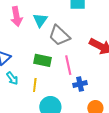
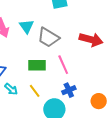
blue cross: (80, 84) -> (69, 90), moved
yellow line: (35, 85) -> (35, 91), turned -32

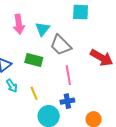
green rectangle: (37, 65) -> (34, 60), moved

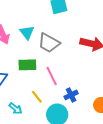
pink line: (68, 75) -> (52, 76), moved
cyan arrow: (12, 86) -> (16, 108), moved

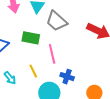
blue cross: (71, 95) -> (67, 77), turned 32

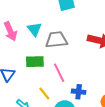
gray trapezoid: (57, 21) -> (56, 40), turned 145

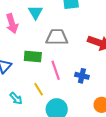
cyan triangle: (34, 29) -> (35, 12), moved
blue cross: (79, 92) -> (82, 76), moved

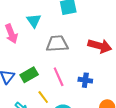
green rectangle: (33, 56) -> (29, 75), moved, turned -30

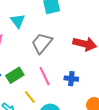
gray trapezoid: (57, 44) -> (42, 43), turned -45

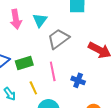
cyan triangle: (18, 21) -> (40, 20), moved

